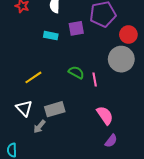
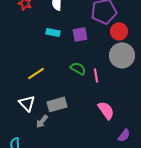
purple square: (76, 28) -> (80, 34), moved
red circle: (128, 35) -> (119, 31), moved
purple semicircle: (111, 141) -> (124, 135), moved

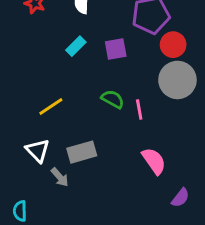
cyan rectangle: (53, 32) -> (76, 46), turned -56
gray arrow: (42, 121) -> (60, 177), turned -80

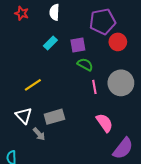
gray circle: (177, 80) -> (121, 83), moved
green semicircle: (113, 99) -> (85, 64), moved
purple semicircle: (180, 198) -> (123, 148), size x1.6

